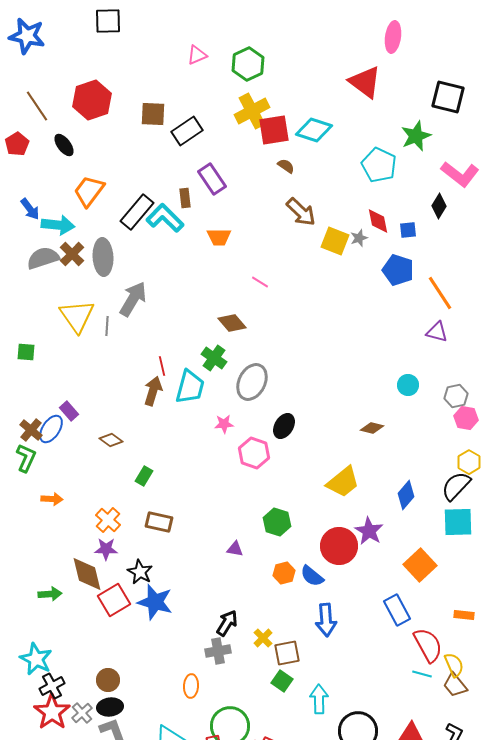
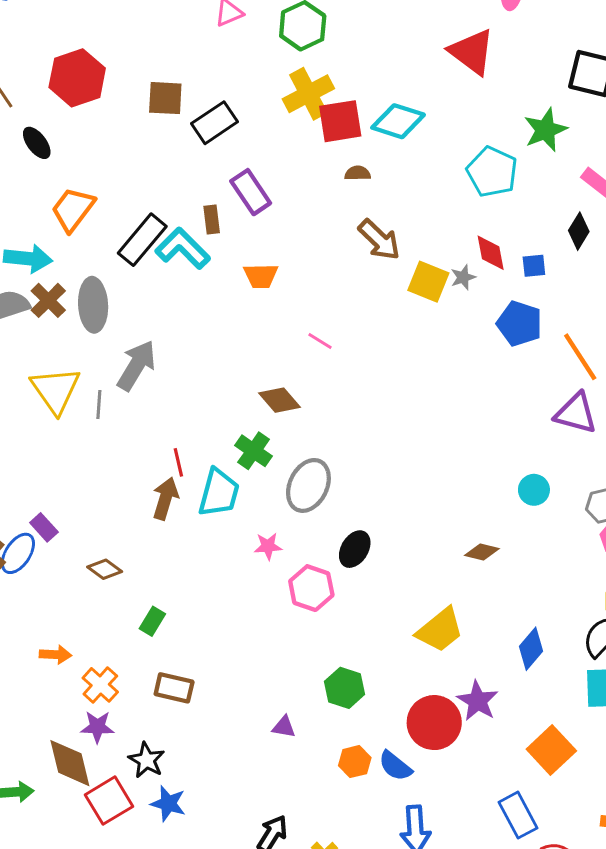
brown semicircle: (286, 166) -> (358, 173), turned -36
purple triangle: (437, 332) -> (576, 413), size x1.4
orange arrow: (52, 499) -> (55, 655), moved
blue star: (155, 602) -> (168, 803), size x0.7

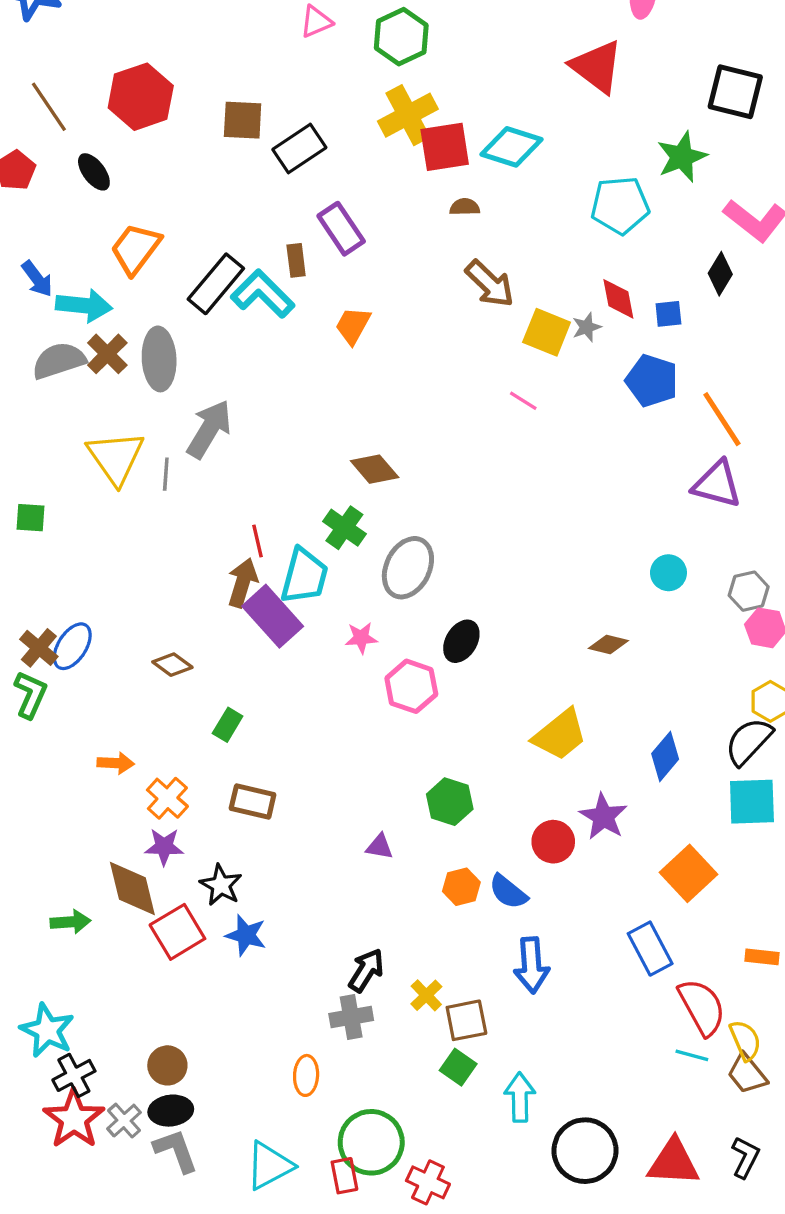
cyan pentagon: (492, 172) -> (620, 205), turned -30
orange trapezoid: (261, 276) -> (353, 326), turned 120
pink line: (320, 341) -> (523, 401), moved
purple rectangle: (44, 527) -> (273, 616), moved, size x1.8
red circle: (434, 723) -> (553, 842), size x0.7

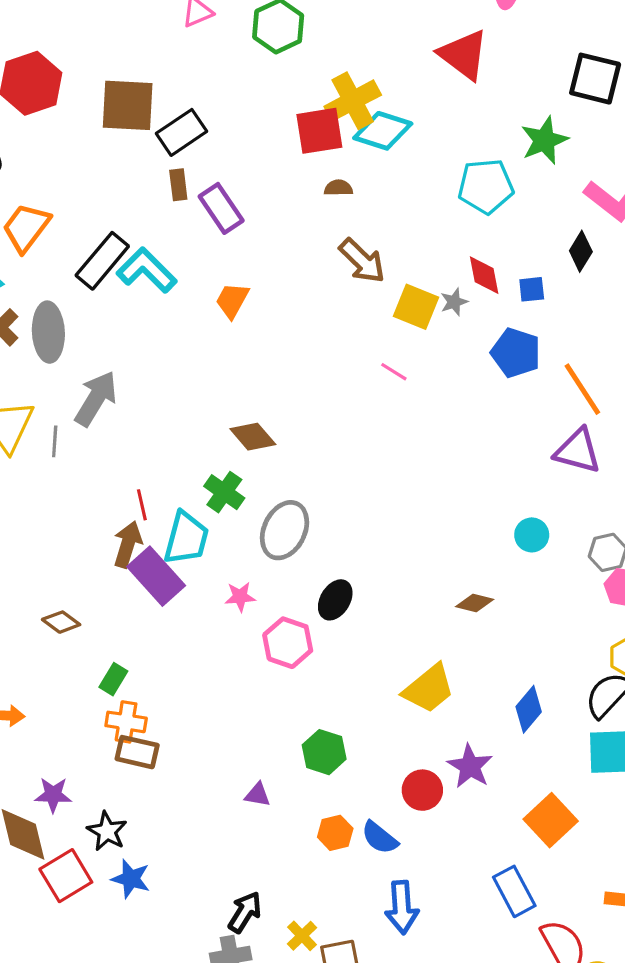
yellow cross: (408, 115) -> (353, 101), moved
brown square: (243, 120) -> (128, 105), size x1.4
brown rectangle: (296, 260) -> (178, 185), moved
orange cross: (167, 798) -> (126, 722), moved, turned -33

